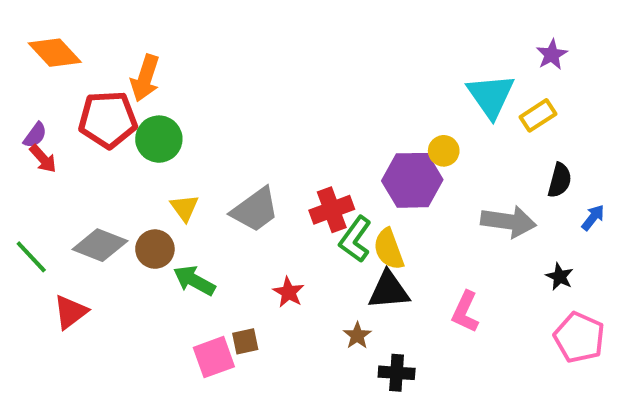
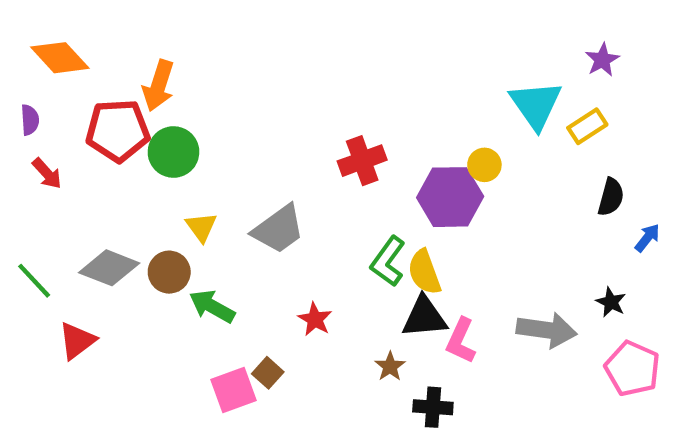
purple semicircle: (35, 135) -> (30, 120), moved, turned -40
red cross: (332, 210) -> (362, 161), moved
gray arrow: (509, 222) -> (547, 330), moved
pink L-shape: (465, 312) -> (461, 341), moved
brown square: (245, 341) -> (268, 373), turned -36

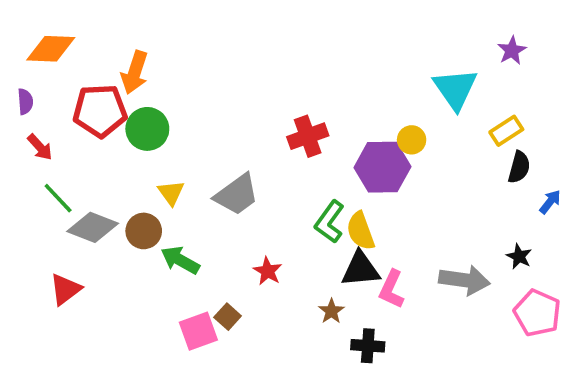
orange diamond: (60, 58) -> (51, 49), turned -45
yellow rectangle: (587, 126) -> (506, 131), moved
green line: (34, 281) -> (58, 198), moved

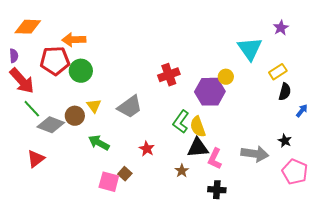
orange arrow: (135, 72) -> (74, 40), turned 70
red arrow: (40, 147) -> (22, 81), size x1.8
brown circle: (144, 231) -> (75, 116), moved
pink square: (198, 331) -> (109, 182), turned 35
black cross: (368, 346) -> (217, 190), moved

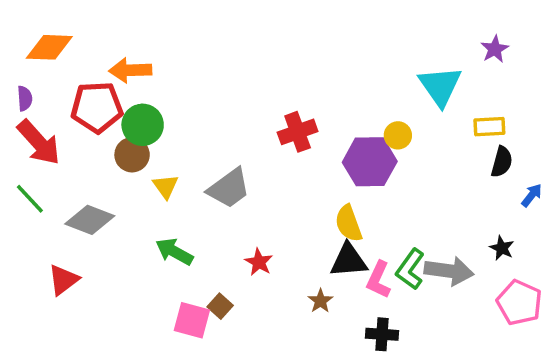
yellow rectangle: (278, 72) -> (489, 127), turned 30
green line: (32, 109) -> (30, 199), moved
brown circle: (75, 116) -> (132, 155), moved
green L-shape: (181, 122) -> (410, 269), moved

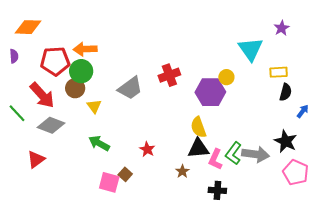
orange arrow: (130, 70) -> (85, 49), moved
red arrow: (39, 142) -> (42, 95), moved
gray trapezoid: (229, 188) -> (130, 88), moved
black star: (502, 248) -> (286, 141), size x1.6

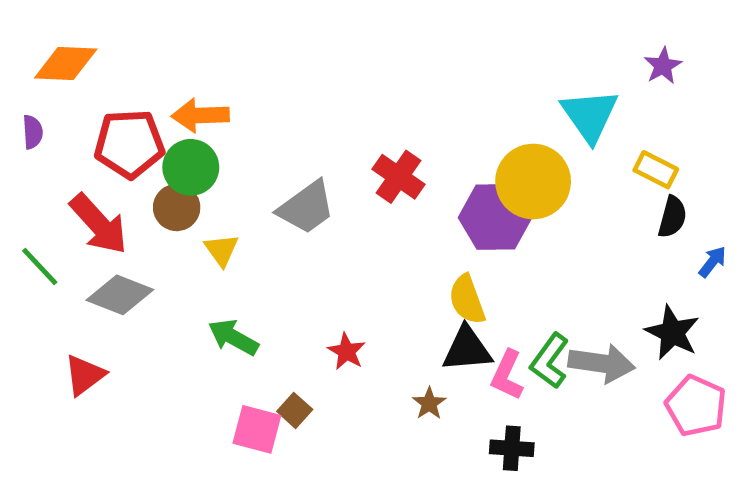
yellow rectangle: (279, 72) -> (656, 170), turned 30
red cross: (169, 75) -> (399, 177), turned -35
yellow circle: (226, 77) -> (533, 182), size x2.0

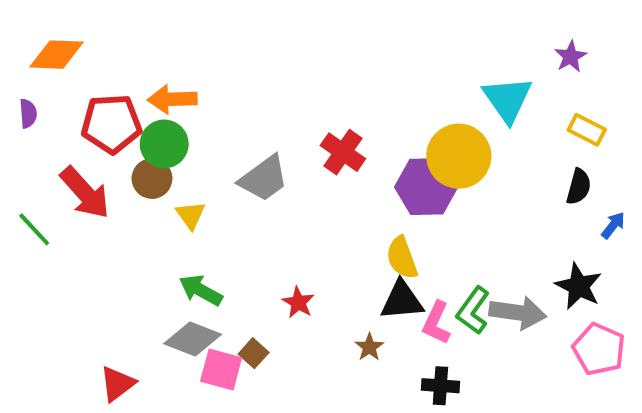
yellow rectangle: (656, 170) -> (587, 130), moved
gray diamond: (120, 295) -> (193, 339), moved
red triangle: (85, 375) -> (117, 384), moved

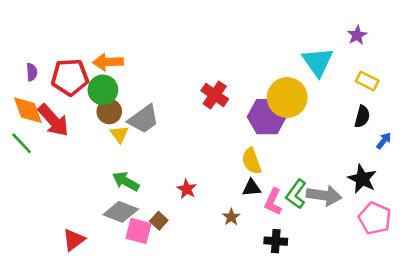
orange diamond: (56, 55) -> (28, 110), moved, turned 68
purple semicircle: (28, 113) -> (32, 72), moved
brown circle: (152, 179) -> (109, 111), moved
gray trapezoid: (264, 179) -> (144, 119), moved
black triangle: (402, 300) -> (252, 188), size x0.7

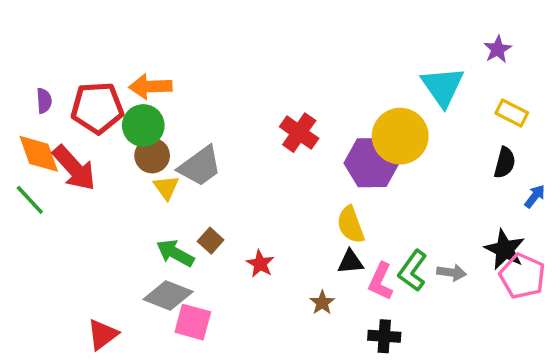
gray arrow: (324, 195) -> (452, 273), size x0.6
pink pentagon: (375, 218) -> (522, 276), moved
brown square: (159, 221) -> (211, 241), moved

